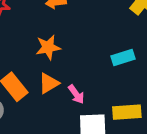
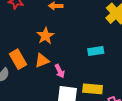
orange star: (48, 47) -> (45, 36), turned -30

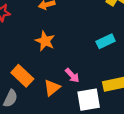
orange triangle: (42, 61) -> (52, 88), moved

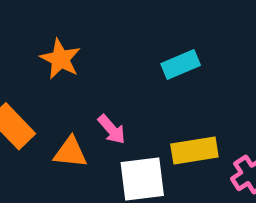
orange triangle: (52, 88) -> (70, 152), turned 42

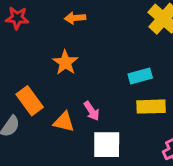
yellow rectangle: (194, 150) -> (151, 107), moved

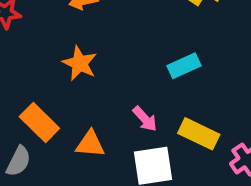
yellow rectangle: (151, 107) -> (199, 134), moved, turned 36
pink arrow: (92, 111) -> (145, 119), moved

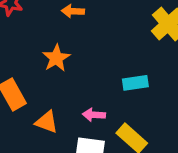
pink arrow: (145, 119) -> (94, 115), turned 120

